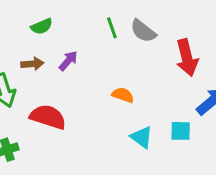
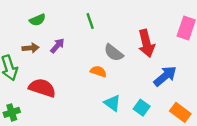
gray semicircle: (143, 31) -> (114, 53), moved
cyan square: (181, 131) -> (142, 108), moved, turned 35

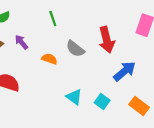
purple arrow: (57, 46) -> (21, 42), turned -80
orange semicircle: (98, 71) -> (49, 59), moved

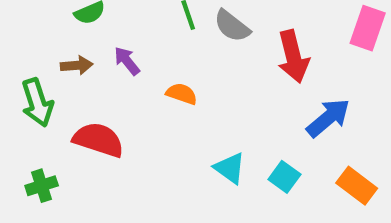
gray semicircle: (75, 49) -> (232, 26), moved

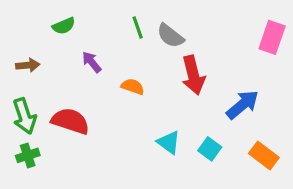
red arrow: (293, 57) -> (193, 75), moved
brown arrow: (77, 65) -> (28, 65), moved
green arrow: (37, 103) -> (24, 116), moved

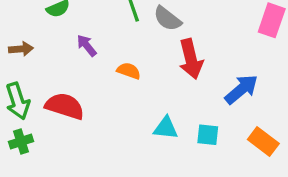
cyan triangle: (169, 142) -> (166, 128), turned -30
cyan square: (210, 149) -> (208, 135), turned -30

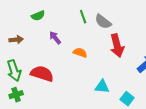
cyan square: (208, 135) -> (127, 99), moved, turned 32

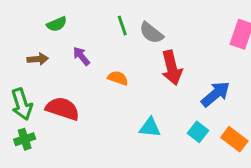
brown arrow: (16, 40) -> (38, 59), moved
cyan square: (127, 99) -> (198, 132), moved

